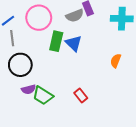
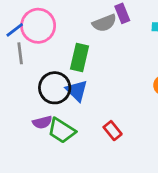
pink circle: (39, 18) -> (38, 26), moved
blue triangle: (74, 43) -> (77, 91), moved
black circle: (20, 65) -> (55, 88), moved

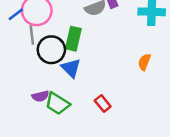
gray line: (20, 53) -> (32, 35), moved
black circle: (55, 88) -> (51, 50), moved

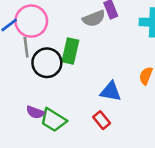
blue triangle: (71, 68) -> (111, 91), moved, turned -35
purple semicircle: (40, 96) -> (35, 112), turned 35

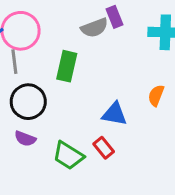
black circle: (47, 63) -> (28, 102), moved
green trapezoid: (53, 120) -> (68, 156), moved

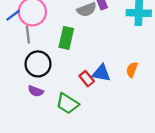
orange semicircle: (156, 95) -> (132, 70), moved
red rectangle: (104, 148) -> (87, 79), moved

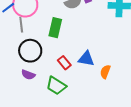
orange semicircle: (132, 70) -> (105, 72), moved
red rectangle: (87, 79) -> (64, 63), moved

